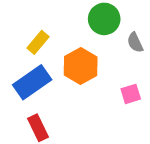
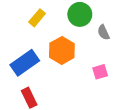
yellow rectangle: (38, 42) -> (37, 18), moved

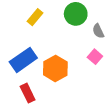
orange hexagon: (62, 50) -> (55, 68), moved
pink square: (100, 72) -> (95, 57), moved, turned -32

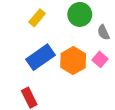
blue rectangle: (23, 60) -> (40, 57), moved
orange hexagon: (55, 68) -> (73, 61), moved

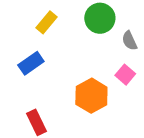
blue rectangle: (40, 57) -> (31, 63), moved, size x0.7
orange hexagon: (73, 61) -> (91, 96), moved

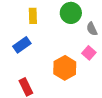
yellow rectangle: (46, 22) -> (33, 16), turned -42

